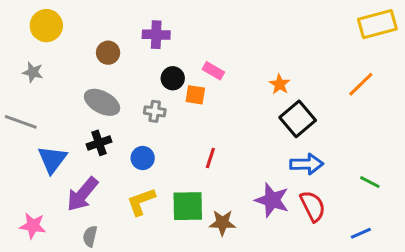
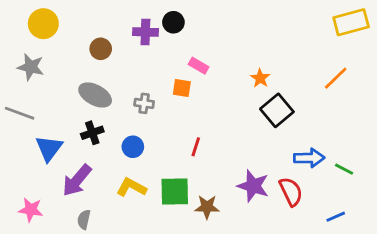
gray star: (33, 72) -> (31, 67), size x1.4
black circle: (173, 78) -> (173, 22), moved
blue arrow: (307, 164) -> (309, 158), moved
yellow L-shape: (141, 202) -> (131, 187), turned 48

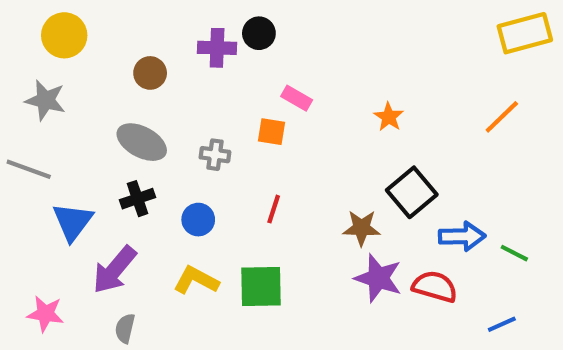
black square: (277, 110) -> (412, 192), moved
red line: (196, 147) -> (274, 209), moved
red semicircle: (291, 192) -> (435, 287), turned -48
brown star: (207, 207) -> (362, 228), moved

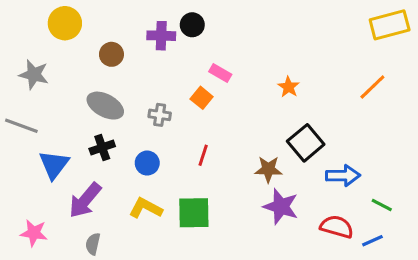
yellow circle: (64, 35) -> (65, 23), moved
orange square: (271, 132) -> (202, 98), turned 30
green line: (514, 253) -> (382, 205), moved
red semicircle: (435, 287) -> (337, 227), moved

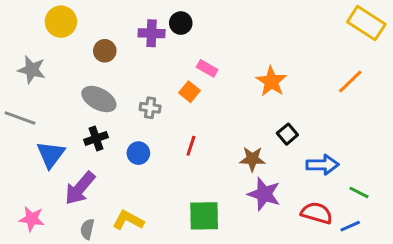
yellow rectangle: (390, 25) -> (366, 23), turned 48
orange star: (289, 87) -> (271, 81), size x1.5
black square: (306, 143) -> (287, 134), size x0.6
yellow L-shape: (146, 208) -> (128, 220), moved
green square: (194, 213) -> (204, 216), moved

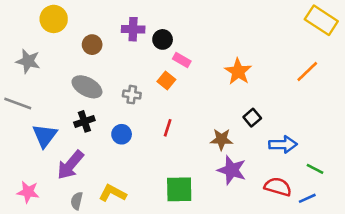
black circle: (181, 23) -> (163, 39), moved

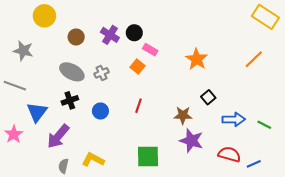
purple cross: (133, 29) -> (110, 35), moved, turned 30
gray cross: (132, 95) -> (101, 73), moved, turned -32
green line: (315, 169) -> (264, 125), moved
pink star: (28, 192) -> (14, 134), moved, turned 30

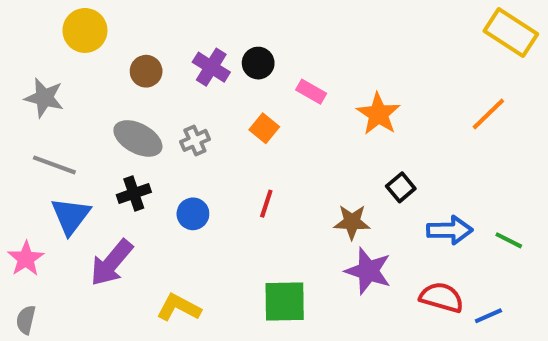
pink rectangle: (150, 50) -> (311, 92), moved
gray line: (15, 86) -> (54, 165), moved
gray semicircle: (63, 166) -> (26, 320), moved

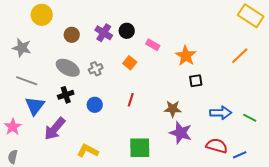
black square: (401, 187) -> (196, 81), moved, turned 32

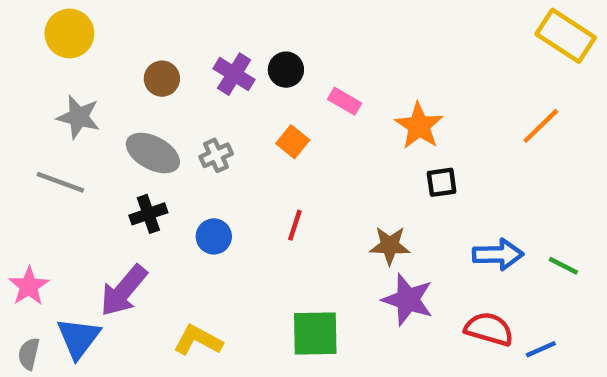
yellow circle: (42, 15) -> (69, 33), moved
gray star: (22, 48) -> (78, 117), moved
blue triangle: (35, 106) -> (78, 338), moved

